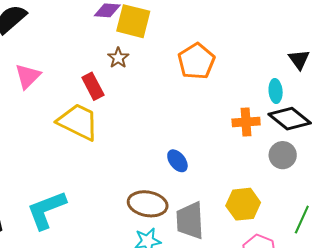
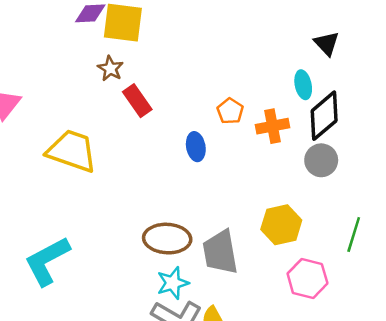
orange pentagon: (196, 61) -> (230, 111), moved, size x0.6
red rectangle: (93, 86) -> (137, 101), moved
black diamond: (290, 119) -> (324, 116), turned -72
blue ellipse: (177, 161) -> (196, 147), moved, turned 35

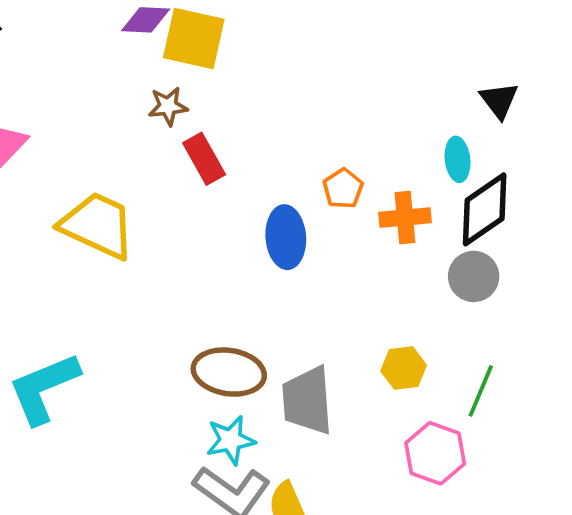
brown star: (110, 68) -> (168, 106), turned 30
blue ellipse: (196, 147) -> (286, 237), size x1.4
yellow hexagon: (281, 225) -> (404, 368), size x0.7
green line: (354, 234) -> (481, 391), moved

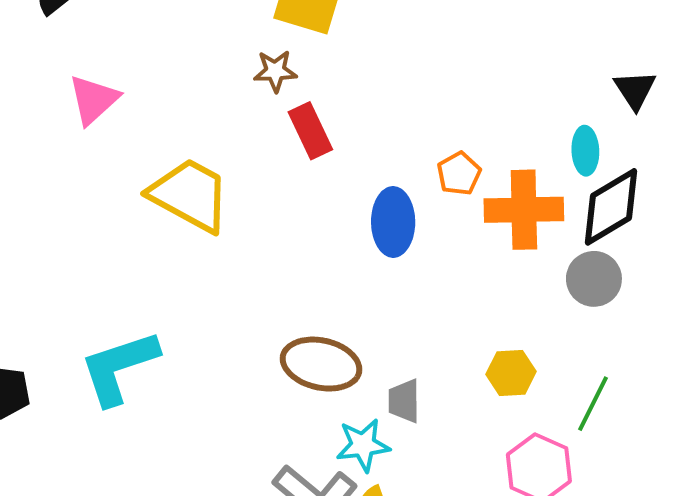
orange cross: (405, 218) -> (524, 210), size x1.4
gray trapezoid: (307, 401) -> (404, 401), size x0.6
cyan star: (231, 440) -> (363, 445), moved

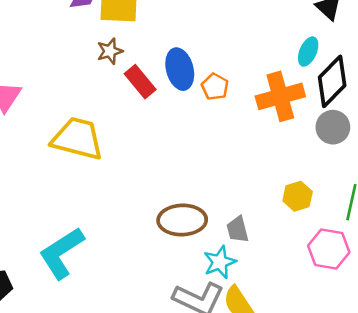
cyan ellipse: (585, 151) -> (308, 52), turned 40
orange pentagon: (459, 174) -> (215, 87), moved
blue ellipse: (393, 222) -> (180, 69), moved

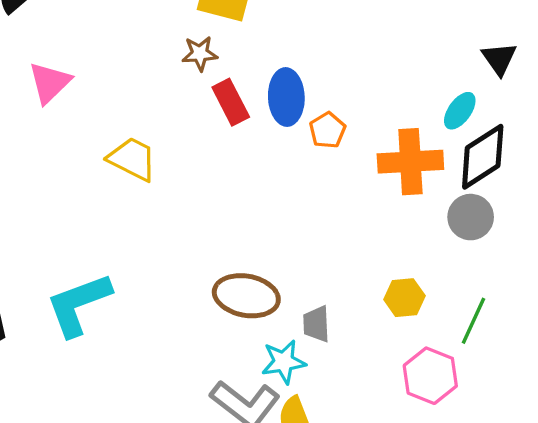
yellow trapezoid: (78, 139) -> (132, 159), size x0.7

